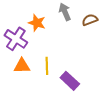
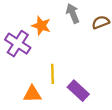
orange triangle: (22, 66) -> (32, 94), moved

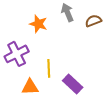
purple cross: (18, 44) -> (17, 54), moved, turned 30

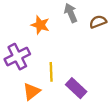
orange triangle: (30, 87) -> (31, 91), turned -36

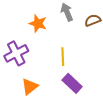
yellow line: (51, 72) -> (63, 57), moved

